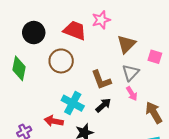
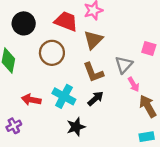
brown triangle: (126, 44) -> (93, 40), moved
pink arrow: (132, 94) -> (134, 84), moved
red arrow: (54, 121) -> (31, 100), moved

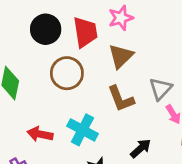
red trapezoid: (66, 21) -> (85, 32), turned 60
black circle: (24, 23) -> (46, 29), moved
black arrow: (95, 99) -> (141, 148), moved

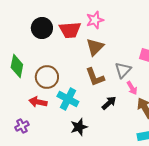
red trapezoid: (85, 32) -> (70, 30), turned 95
brown circle: (67, 73) -> (47, 77), moved
black arrow: (141, 148) -> (109, 103), moved

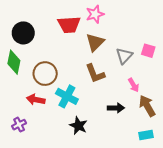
black circle: (42, 28) -> (23, 33), moved
gray triangle: (123, 70) -> (124, 56), moved
black arrow: (109, 103) -> (116, 108), moved, turned 42
black star: (79, 127) -> (78, 126), turned -30

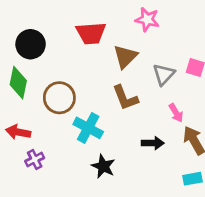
pink star: (95, 14) -> (147, 20), moved, turned 30
red arrow: (36, 100) -> (18, 132), moved
purple cross: (19, 125) -> (35, 159), moved

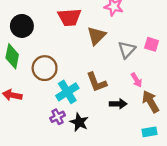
brown L-shape: (125, 98) -> (96, 82), moved
cyan cross: (88, 128) -> (67, 92), turned 30
purple cross: (35, 159) -> (58, 117), moved

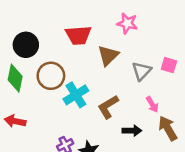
brown circle: (45, 68) -> (51, 76), moved
brown L-shape: (96, 82) -> (108, 107), turned 80
cyan cross: (67, 92) -> (76, 95), moved

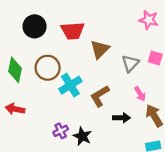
pink star: (127, 23) -> (149, 20), moved
black circle: (26, 45) -> (35, 26), moved

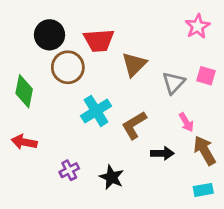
pink star: (149, 20) -> (198, 26), turned 30
brown circle: (48, 68) -> (68, 67), moved
purple cross: (61, 131) -> (69, 170), moved

